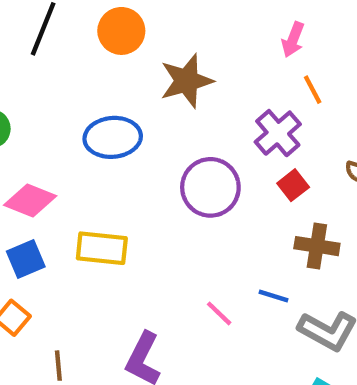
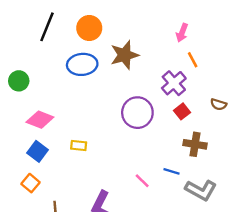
blue ellipse: (113, 137) -> (82, 64), moved
yellow rectangle: (102, 248) -> (79, 145), size x0.6
blue square: (26, 259) -> (38, 151), turned -30

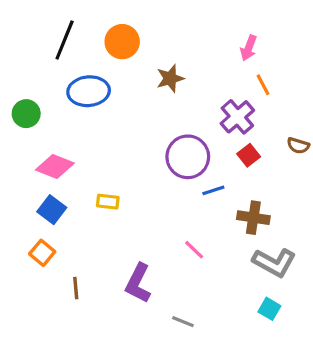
brown star: (124, 55) -> (170, 78), size x0.7
blue ellipse: (82, 64) -> (89, 91), moved
brown cross: (195, 144) -> (253, 218), moved
blue line: (171, 171) -> (213, 190), moved, turned -35

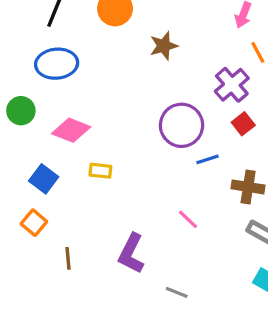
blue ellipse: (89, 91) -> (57, 64), moved
green circle: (26, 114) -> (21, 111), moved
pink diamond: (55, 166) -> (71, 130), moved

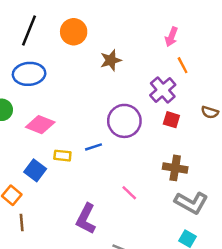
red square: (243, 124) -> (171, 120), turned -35
blue line: (207, 159) -> (93, 147), moved
blue square: (44, 179) -> (35, 170), moved
brown line: (68, 258) -> (22, 222), moved

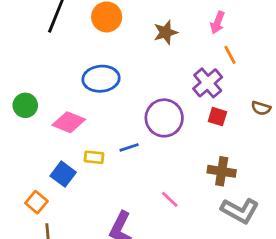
brown star: (111, 60) -> (166, 32), moved
blue ellipse: (29, 74) -> (101, 79), moved

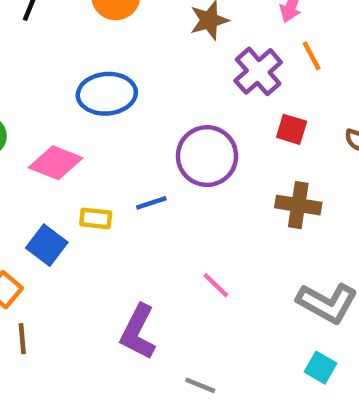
purple cross: (208, 83) -> (258, 71), moved
red square: (217, 117) -> (292, 129), moved
brown cross: (222, 171) -> (298, 205), moved

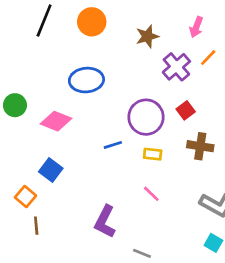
orange line: (312, 56) -> (208, 58), turned 72
red square: (292, 129) -> (186, 110), moved, turned 36
yellow rectangle: (96, 218) -> (153, 154), moved

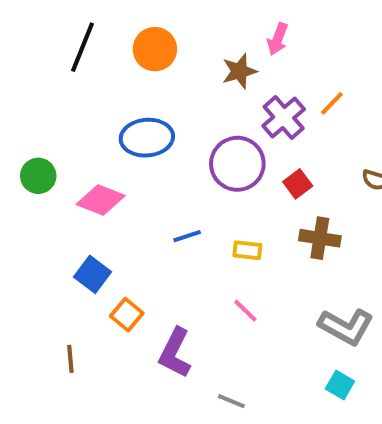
pink arrow: (196, 27) -> (278, 39), moved
purple circle: (146, 117) -> (237, 164), moved
orange square: (26, 196) -> (127, 315), moved

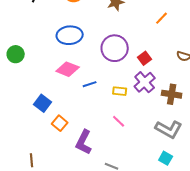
purple cross: (284, 117) -> (145, 82), moved
pink diamond: (101, 200) -> (68, 69), moved
brown cross: (320, 238) -> (172, 94), moved
brown line: (70, 359) -> (32, 160), moved

